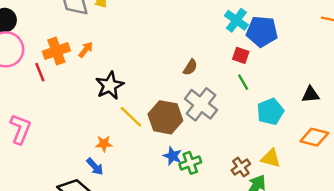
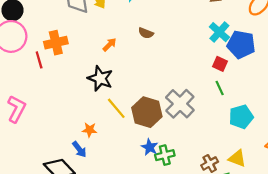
orange arrow: (86, 50) -> (110, 45), moved
brown semicircle: (190, 67) -> (146, 33), moved, turned 72
black star: (110, 86) -> (100, 78), turned -30

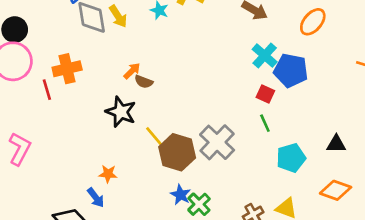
brown semicircle: (146, 33) -> (144, 82), moved
yellow line: (116, 108) -> (156, 139), moved
green cross: (165, 155) -> (199, 204), turned -30

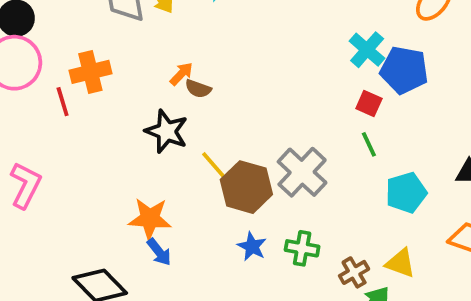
orange star: (108, 174) -> (150, 219), size x1.6
blue arrow: (96, 198) -> (159, 252), moved
green cross: (199, 204) -> (302, 248), moved, turned -35

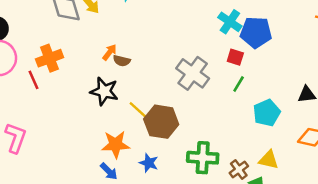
green line: (369, 144) -> (239, 84), turned 63
gray cross: (302, 172) -> (193, 73), moved
orange star: (150, 219) -> (116, 145), moved
blue star: (252, 246) -> (149, 163), moved
green cross: (302, 248) -> (203, 158), size x1.4

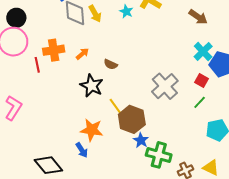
orange arrow: (110, 52) -> (82, 54), moved
blue star: (149, 163) -> (141, 140), moved

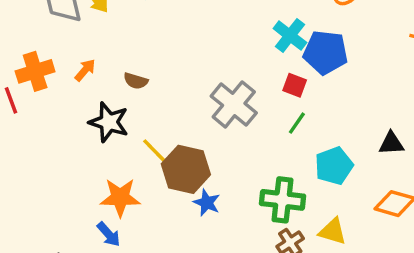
green cross: (159, 155) -> (282, 200), moved

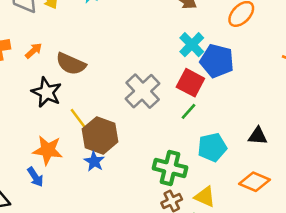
brown semicircle: (136, 81) -> (71, 64), size x1.6
red square: (295, 85) -> (190, 83), size x1.5
blue star: (207, 203) -> (94, 161), moved

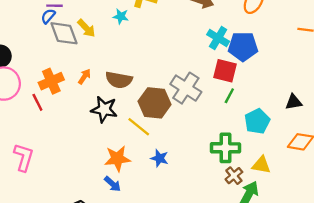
brown hexagon: (100, 135) -> (155, 103), moved

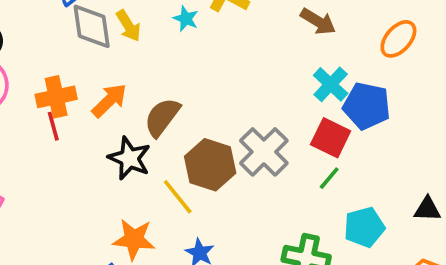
orange arrow: (84, 77) -> (109, 101), size x1.5
brown semicircle: (119, 80) -> (162, 117), turned 105
red line: (37, 102) -> (53, 126), moved

